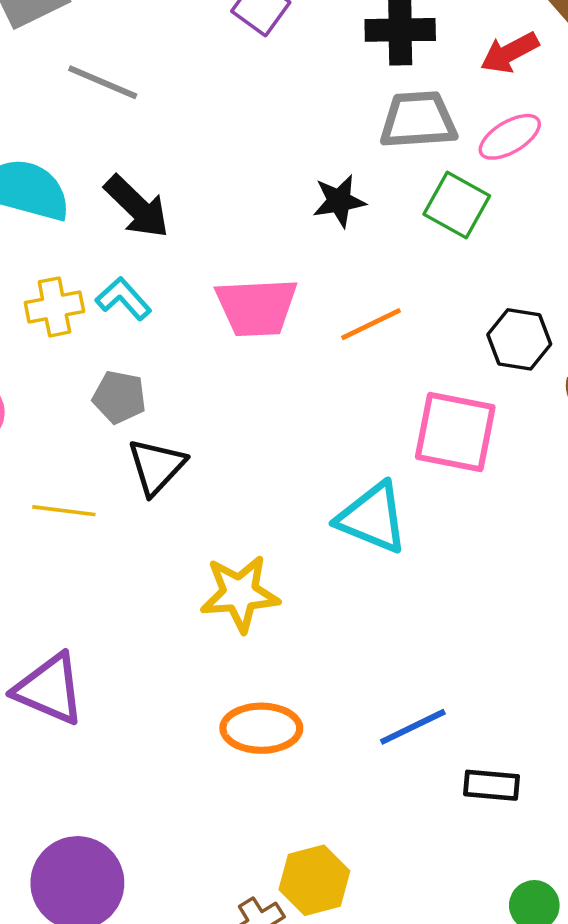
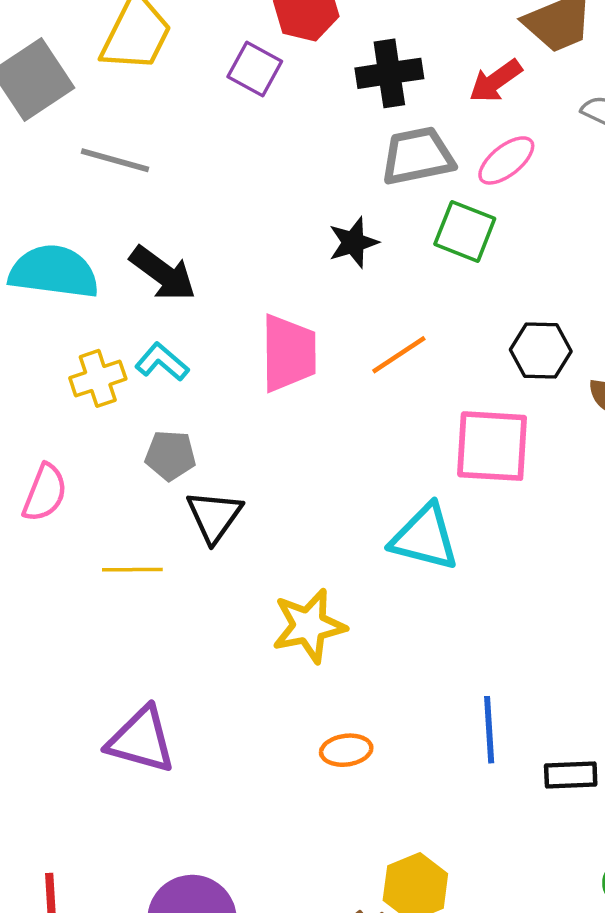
pink trapezoid: (256, 307) -> (289, 353), turned -80
blue line: (413, 727) -> (489, 730), turned -60
orange ellipse: (261, 728) -> (346, 750), size x0.7

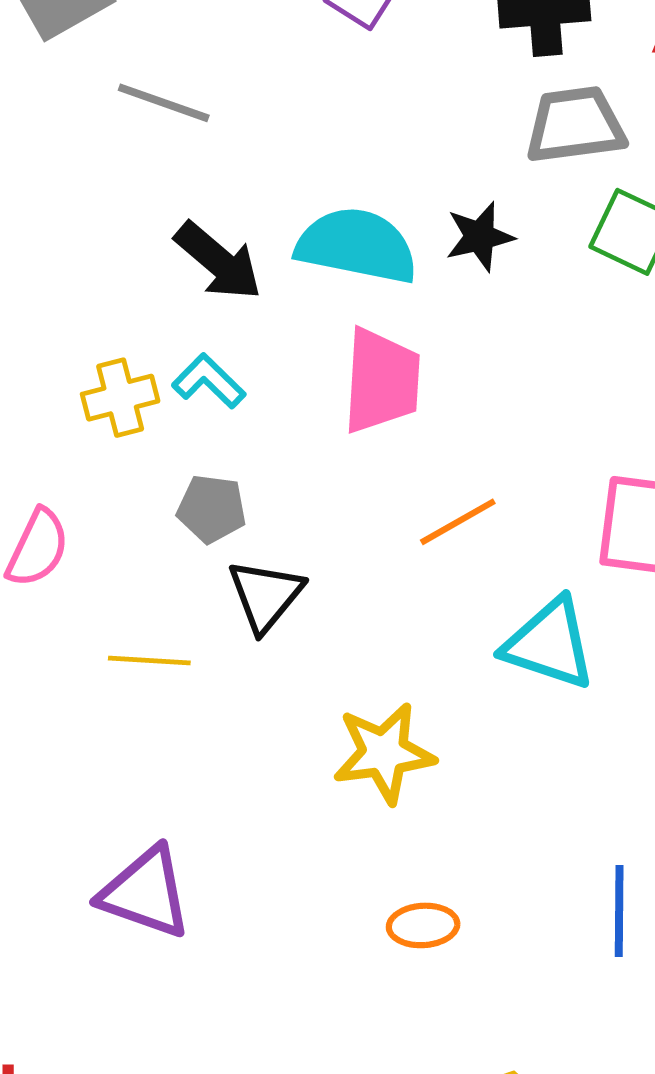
cyan semicircle: (54, 272) -> (357, 246), moved
orange line: (399, 355) -> (458, 522), moved

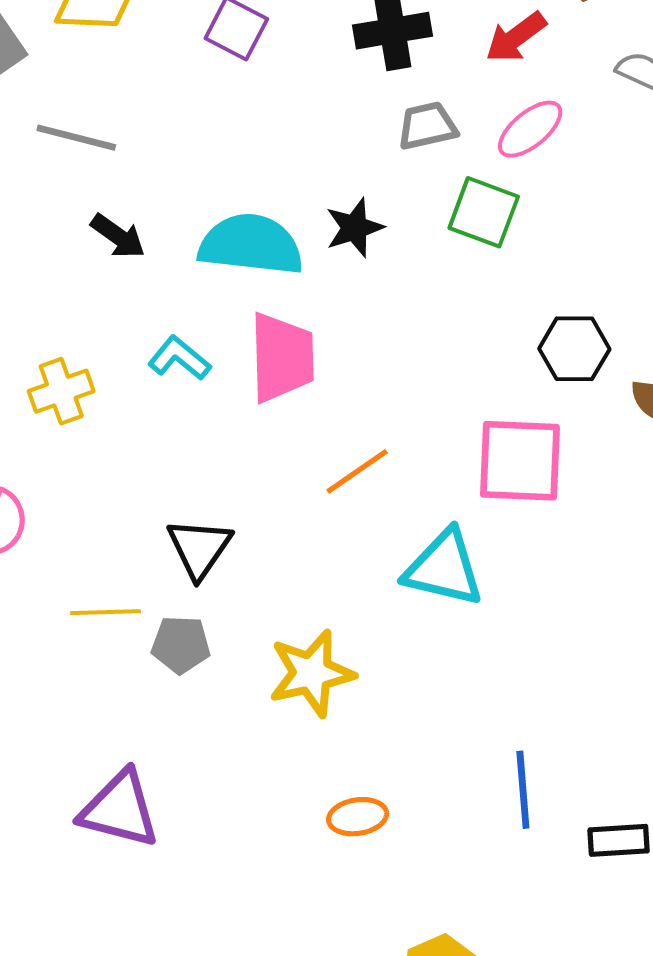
gray trapezoid: (575, 125) -> (427, 126), size x0.7
black arrow: (218, 261) -> (118, 236), moved, size x0.7
cyan L-shape: (209, 381) -> (179, 358), moved
gray pentagon: (212, 509) -> (181, 645), moved

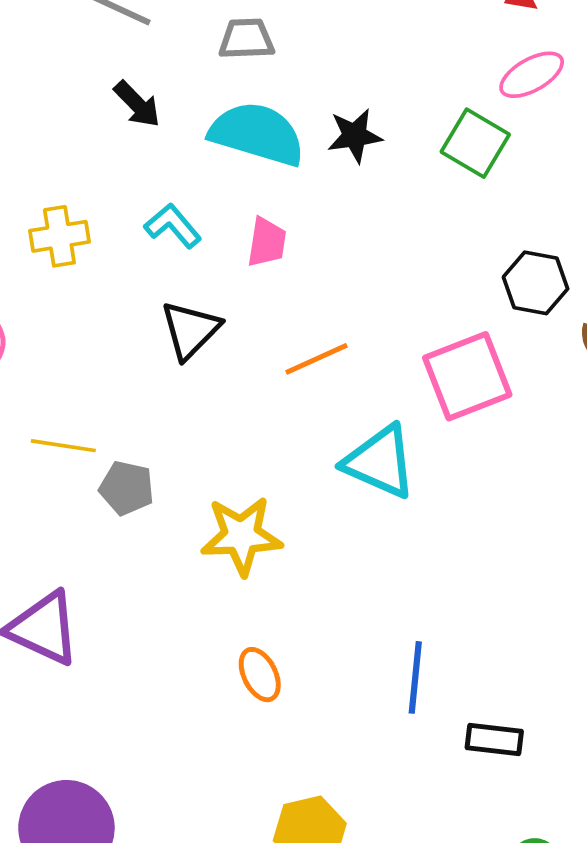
gray trapezoid: (427, 126) -> (246, 39), moved
pink trapezoid: (282, 357) -> (267, 242), size x0.6
pink square: (520, 461) -> (467, 376), turned -34
black triangle: (199, 548) -> (190, 330), moved
orange ellipse: (358, 817) -> (260, 675), turned 62

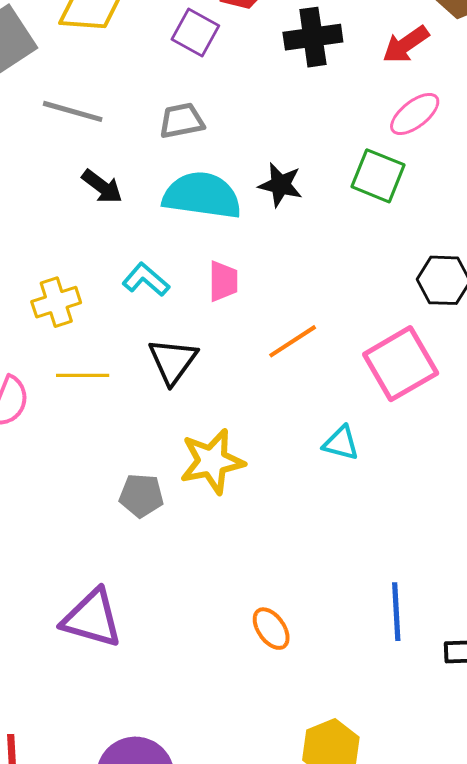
black star: (355, 136) -> (280, 185), turned 30
orange line: (317, 359) -> (293, 341), moved
yellow line: (63, 446) -> (83, 375), moved
cyan triangle: (380, 462) -> (341, 443), size x0.6
yellow star: (241, 536) -> (212, 461), moved

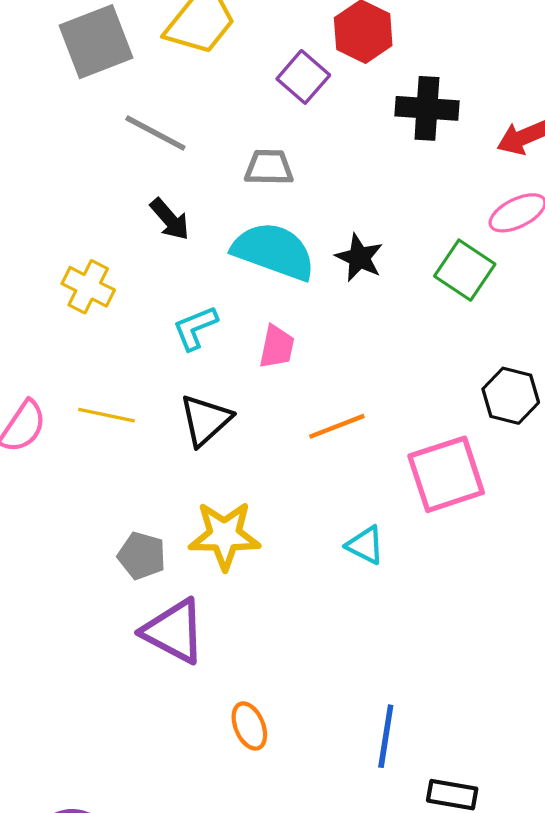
cyan L-shape: (146, 280) -> (195, 328), turned -75
yellow cross: (56, 302) -> (88, 287), moved, turned 33
purple triangle: (92, 618) -> (174, 631), moved

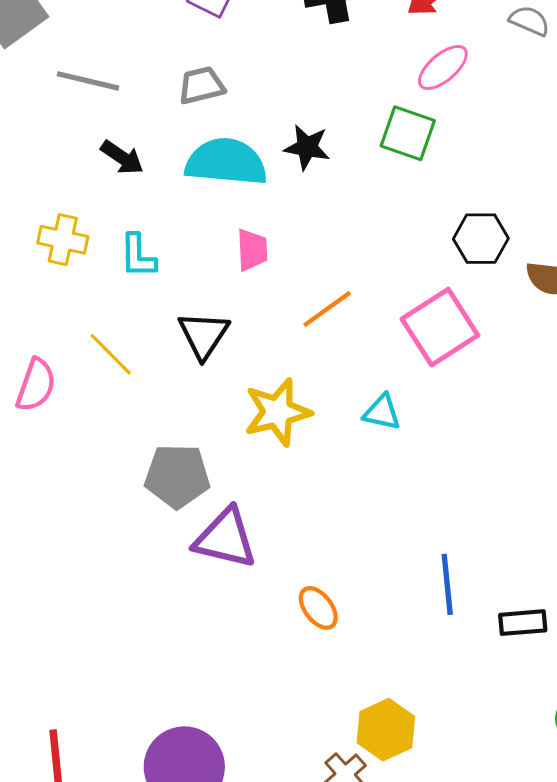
cyan L-shape: (195, 328) -> (138, 256), moved, turned -54
yellow line: (106, 415) -> (111, 354), turned 48
yellow star: (224, 535) -> (277, 412), moved
gray pentagon: (142, 556) -> (177, 476), size x1.4

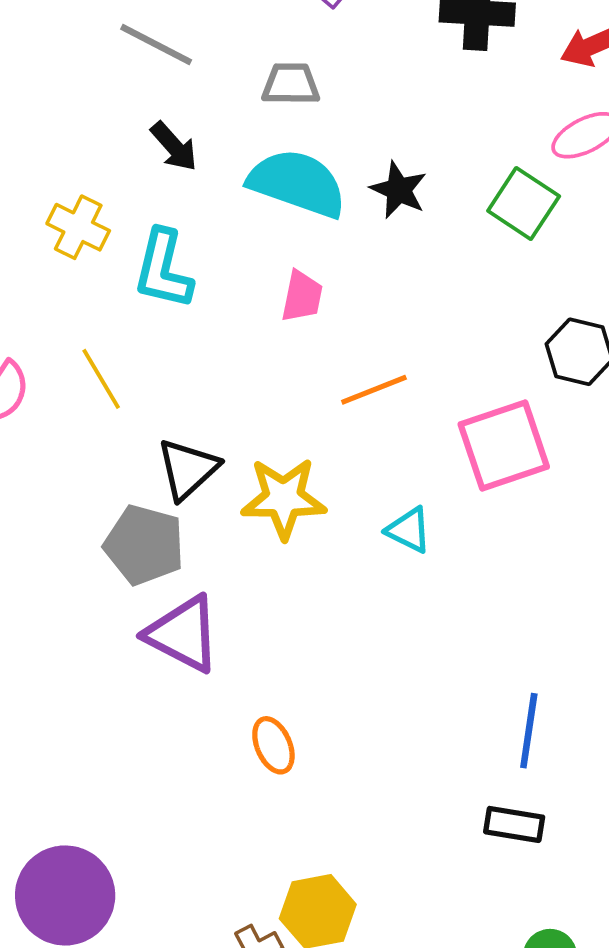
cyan L-shape: (138, 256) -> (163, 269), size x1.4
black triangle: (204, 335) -> (188, 469), moved
blue line: (447, 584) -> (529, 731), moved

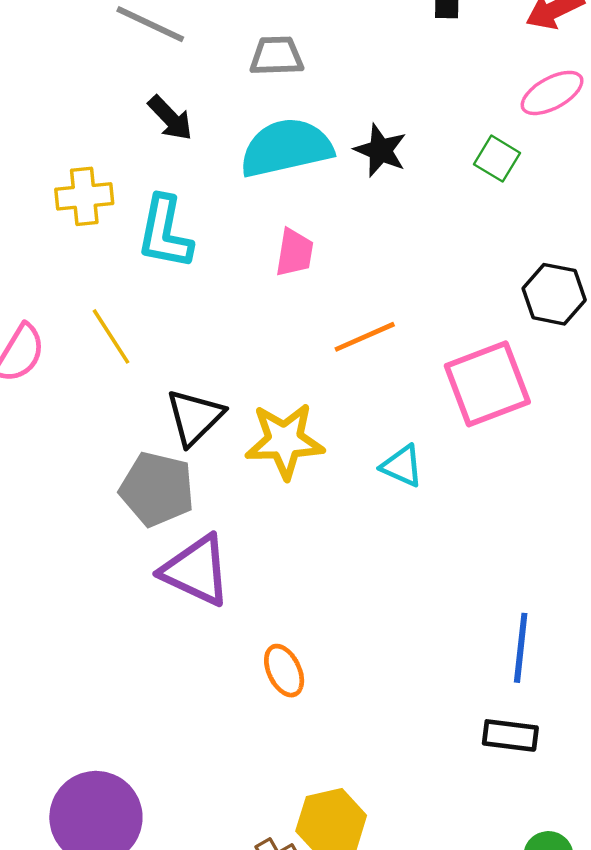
cyan semicircle: (297, 183) -> (286, 148), turned -30
green square: (524, 204) -> (497, 159), size x0.7
yellow cross: (78, 227) -> (84, 196), turned -30

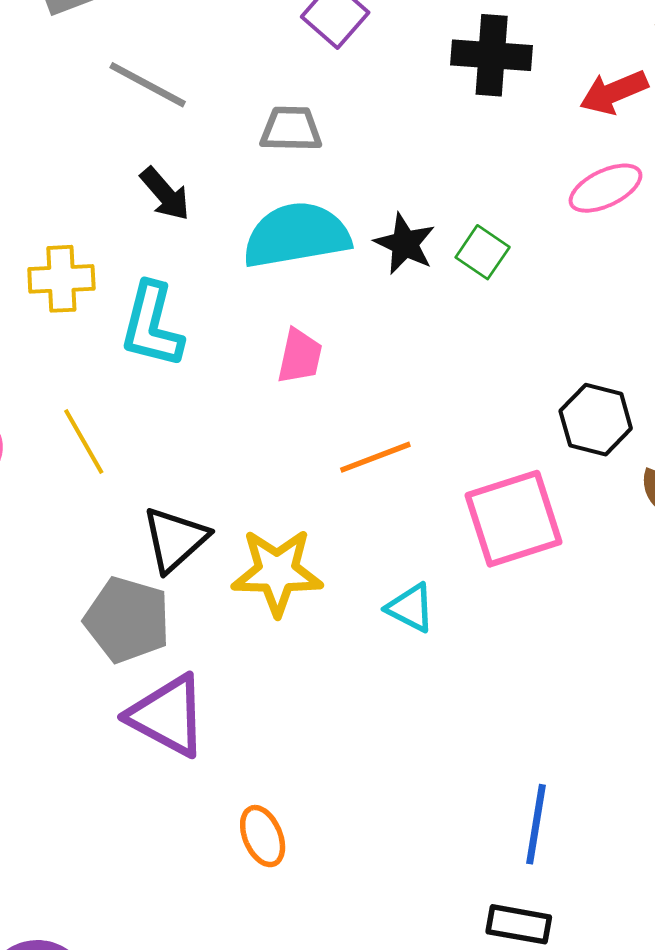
green square: (497, 159) -> (483, 252), moved

